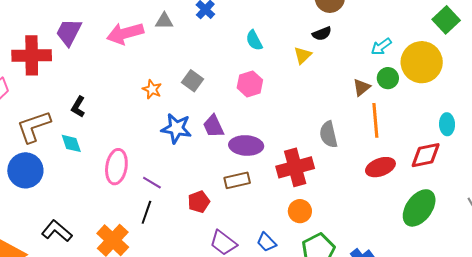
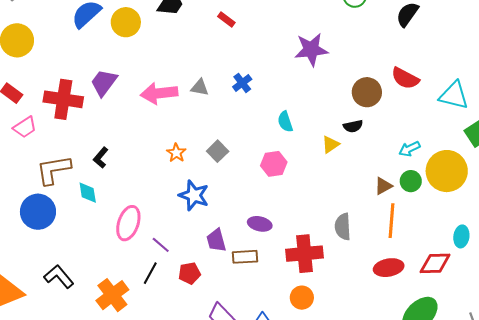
purple trapezoid: (213, 126) -> (216, 240), moved
purple ellipse: (246, 145) -> (260, 224), size x0.7
red pentagon: (199, 202) -> (189, 273), moved

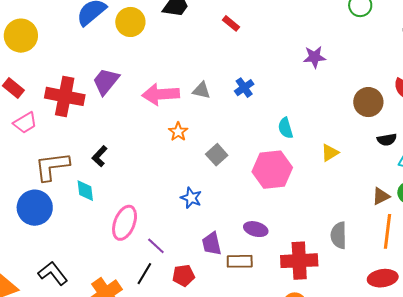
purple star: (311, 50) -> (314, 57), size x0.7
black semicircle: (353, 126) -> (387, 140), moved
orange star: (176, 153) -> (178, 132), moved
pink hexagon: (274, 164) -> (272, 170), size x1.5
blue star: (194, 195) -> (191, 198), size x0.7

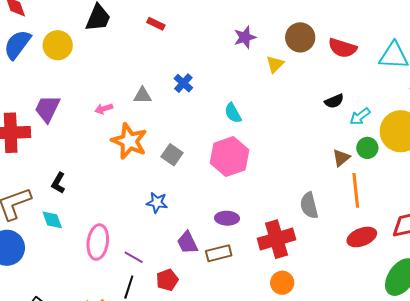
pink arrow: (161, 94) -> (104, 109), size x0.5
brown circle: (368, 102) -> (300, 37), moved
orange star: (178, 132) -> (129, 141), size x1.8
yellow triangle: (330, 153) -> (275, 64), moved

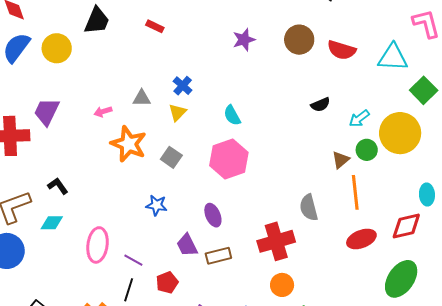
yellow triangle: (275, 64) -> (177, 112), moved
black semicircle: (334, 101) -> (320, 105), moved
black L-shape: (58, 183) -> (58, 186), turned 115
purple ellipse: (227, 218) -> (213, 215), moved, turned 65
cyan diamond: (52, 220) -> (52, 223), turned -70

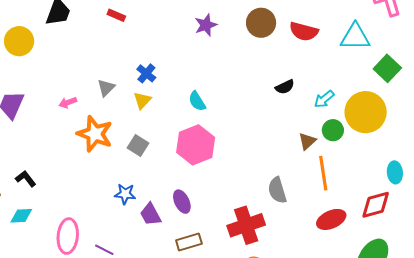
gray triangle: (142, 98) -> (106, 88), turned -42
purple trapezoid: (187, 245) -> (150, 214), moved

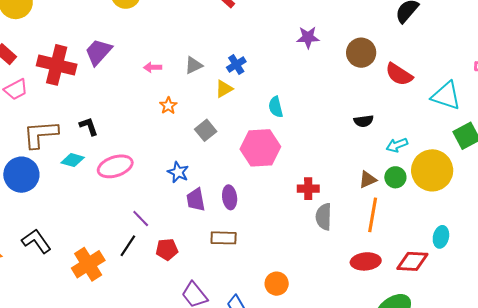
orange star: (95, 134) -> (168, 106), size x0.5
red cross: (246, 225) -> (308, 189), moved, size x0.6
pink ellipse: (68, 236) -> (115, 166), moved, turned 48

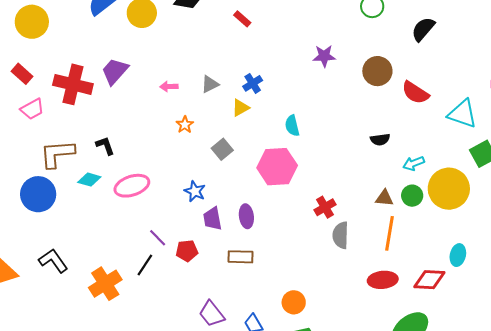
brown triangle: (368, 180) -> (384, 198), turned 30
red cross: (308, 189) -> (325, 207), turned -30
red pentagon: (167, 249) -> (187, 251), moved

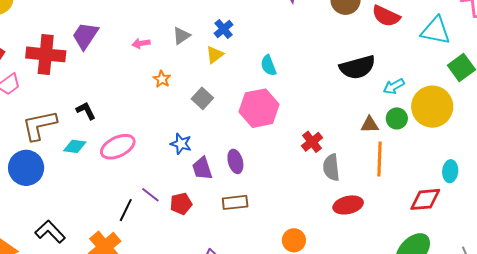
black semicircle: (380, 139) -> (357, 67), size x1.8
black line: (145, 265) -> (126, 210), moved
red ellipse: (383, 280) -> (348, 205), moved

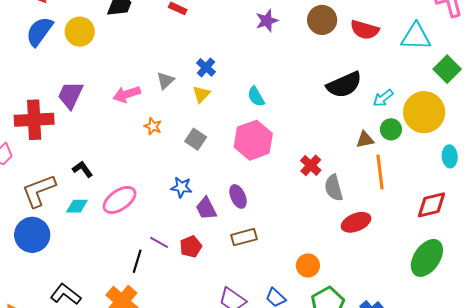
pink arrow: (141, 43) -> (127, 94), size x1.5
cyan ellipse: (450, 171) -> (450, 156), moved

